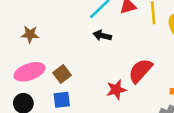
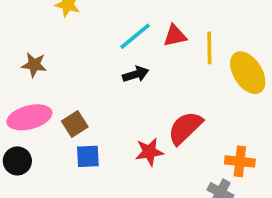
black arrow: (102, 35) -> (136, 74), turned 144
blue square: (62, 100) -> (88, 156), moved

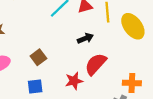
black arrow: (136, 74) -> (85, 38), moved
brown square: (75, 124) -> (38, 57), moved

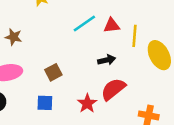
red star: (74, 81) -> (87, 103), turned -30

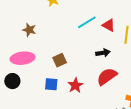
red triangle: (112, 25) -> (109, 25), turned 32
red star: (87, 103) -> (75, 85), moved

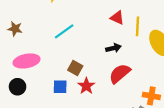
cyan line: (87, 22) -> (64, 31), moved
brown star: (29, 30) -> (15, 29), moved
brown square: (60, 60) -> (75, 68), moved, turned -32

